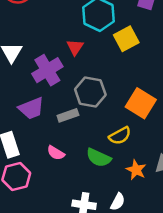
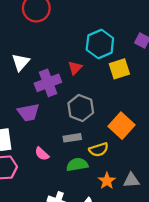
gray rectangle: (68, 115) -> (72, 138), moved
green semicircle: (99, 158) -> (77, 165), turned 135

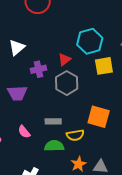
purple cross: (48, 83) -> (39, 69), size x0.7
gray hexagon: (81, 108) -> (67, 83), moved
orange square: (121, 126) -> (99, 117), turned -35

